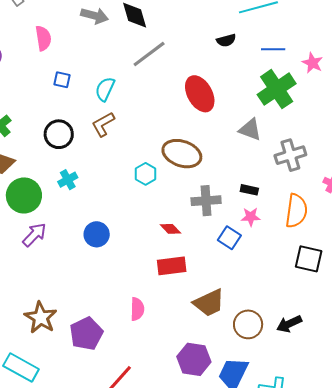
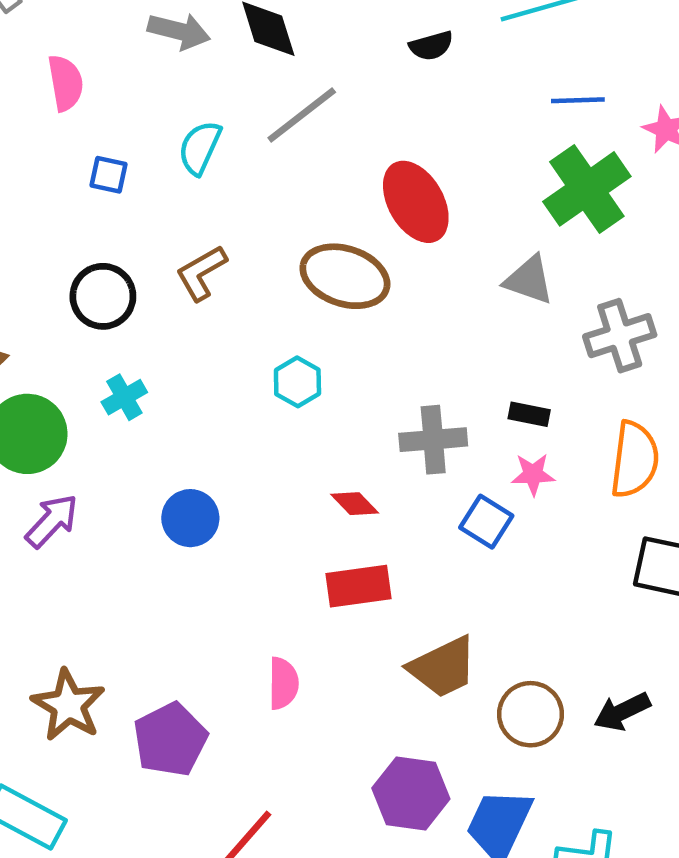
black semicircle: (226, 40) -> (431, 46), moved
cyan semicircle: (105, 89) -> (200, 148), moved
brown ellipse: (182, 154) -> (345, 276), moved

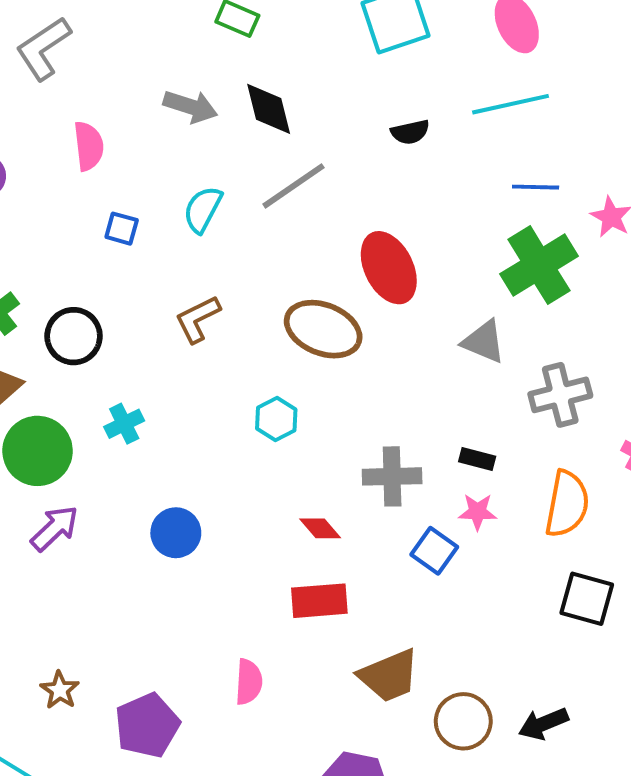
black circle: (103, 296) -> (74, 336), moved
brown star: (68, 705) -> (60, 690), size x0.6

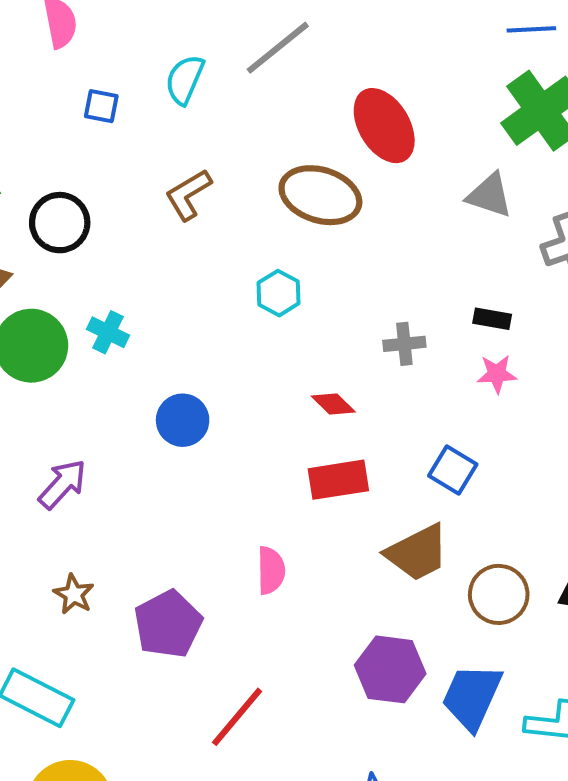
cyan cross: (124, 424) -> (108, 332), moved, turned -33
gray cross: (392, 476) -> (404, 344), size x0.7
purple arrow: (55, 528) -> (62, 484), moved
blue square: (434, 551) -> (453, 470), moved

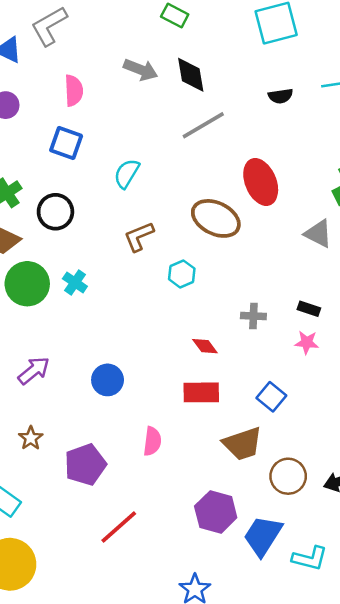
cyan semicircle: (185, 80) -> (127, 173), moved
blue square: (101, 106) -> (66, 143), moved, size x1.5
brown L-shape: (188, 195) -> (139, 236), moved
blue circle: (183, 420) -> (108, 380), moved

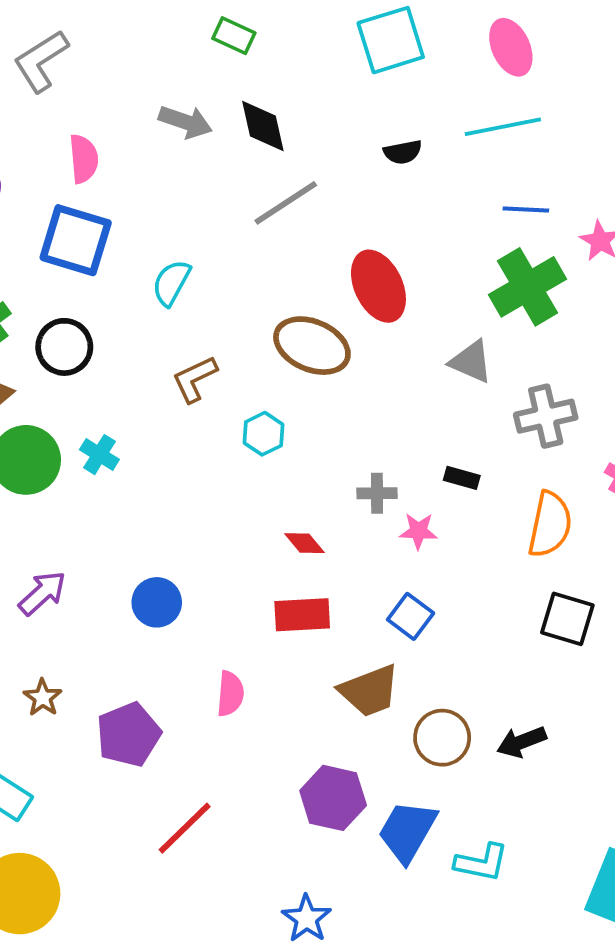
blue square: (66, 143) -> (76, 240), size x1.4
pink star: (307, 342) -> (418, 531), moved

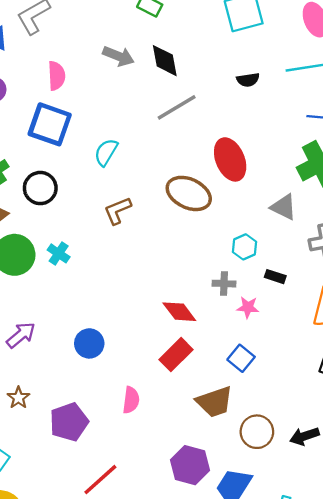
cyan hexagon: (264, 434) -> (245, 247), moved
red diamond: (305, 543) -> (179, 312), size x1.4
red rectangle: (302, 615) -> (176, 355), turned -44

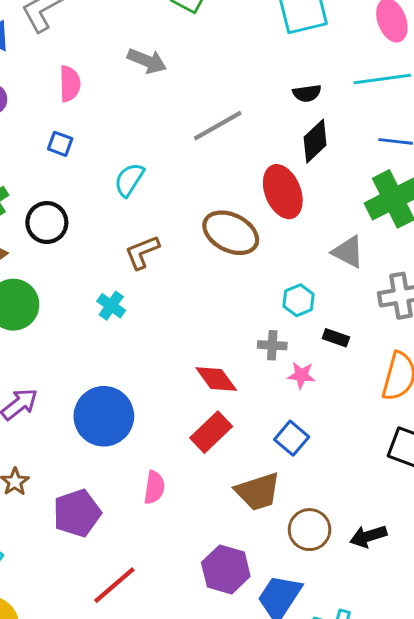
black diamond: (165, 61) -> (315, 141), moved, turned 56
blue square: (50, 124) -> (60, 144), size x0.5
cyan cross: (59, 253) -> (111, 306), moved
blue circle: (89, 343) -> (104, 416), size x1.6

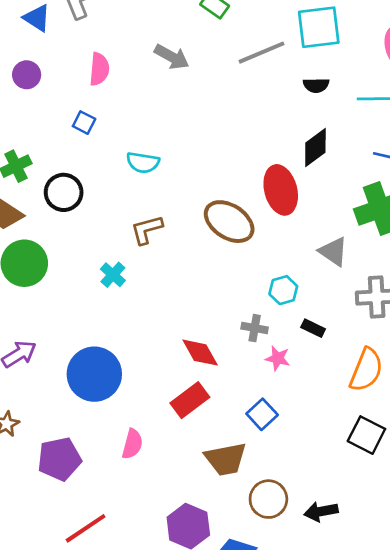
black semicircle: (307, 93) -> (316, 85), moved
gray line: (218, 126) -> (262, 53), moved
cyan semicircle: (129, 180) -> (143, 163), turned -120

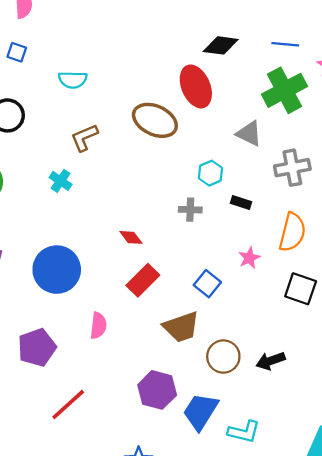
black diamond: (315, 148) -> (221, 45), turned 52
red diamond: (200, 353) -> (131, 237), moved, size x0.7
pink star: (278, 358) -> (249, 258), moved, turned -30

